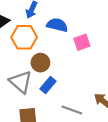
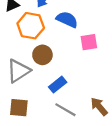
gray triangle: (21, 82) -> (18, 71), turned 35
blue rectangle: (48, 85) -> (58, 85), moved

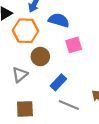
pink square: (89, 42) -> (74, 45), moved
gray triangle: (18, 71) -> (20, 75), size x0.7

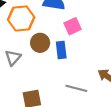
gray triangle: (20, 75) -> (13, 58), moved
blue rectangle: (58, 82) -> (61, 50), moved, turned -42

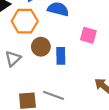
pink square: (73, 26) -> (88, 35), moved, turned 35
gray line: (76, 88) -> (53, 95), moved

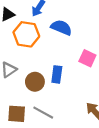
brown circle: (41, 47) -> (35, 82), moved

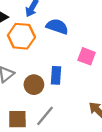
gray line: (43, 113) -> (45, 116), turned -75

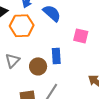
blue semicircle: (57, 26) -> (52, 13), turned 30

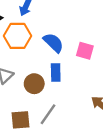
blue semicircle: (52, 13) -> (53, 43), moved

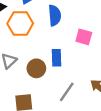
blue semicircle: (53, 43) -> (55, 15), moved, turned 42
gray line: (48, 114) -> (67, 92), moved

